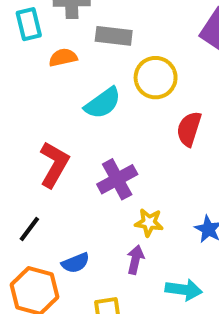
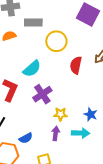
cyan semicircle: (103, 103) -> (32, 69), moved
cyan arrow: (184, 290) -> (81, 133), moved

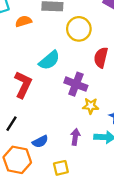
purple cross: (42, 94) -> (76, 84), moved, turned -36
yellow star: (61, 114) -> (91, 106), moved

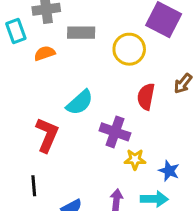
yellow circle: (79, 29) -> (129, 49), moved
black line: (11, 124) -> (34, 186), turned -35

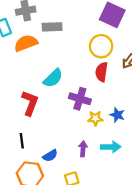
yellow circle: (129, 49) -> (101, 46), moved
orange semicircle: (45, 53) -> (26, 43), size x1.5
blue star: (169, 171) -> (117, 115), moved

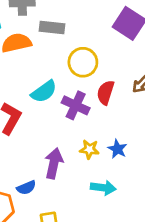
yellow circle: (101, 46) -> (83, 62), moved
purple cross: (80, 99) -> (76, 105), moved
purple arrow: (83, 149) -> (54, 163), moved, size x1.5

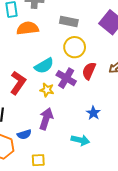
gray rectangle: (52, 27) -> (69, 22), moved
yellow star: (89, 149) -> (47, 90), moved

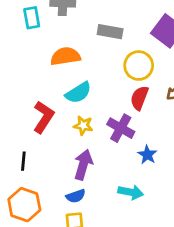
orange semicircle: (28, 28) -> (65, 56), moved
yellow circle: (75, 47) -> (139, 66), moved
purple cross: (66, 78) -> (121, 128), moved
blue semicircle: (24, 134) -> (76, 196), moved

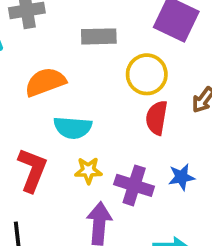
cyan semicircle: (78, 93) -> (73, 128), turned 48
purple cross: (121, 128) -> (134, 185), moved
blue star: (147, 155) -> (182, 177), moved, turned -30

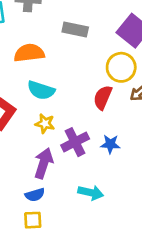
yellow circle: (147, 74) -> (121, 67), moved
purple cross: (134, 185) -> (75, 142), turned 32

